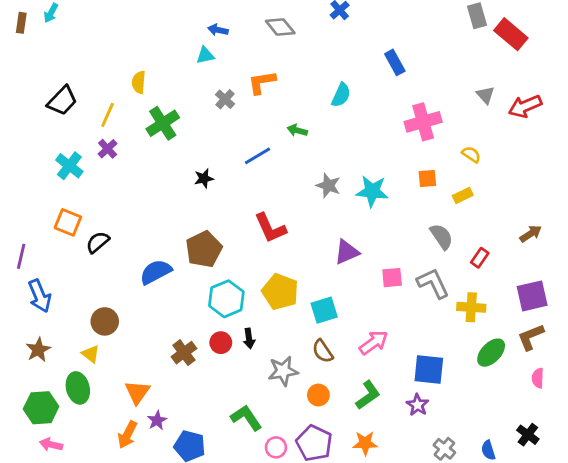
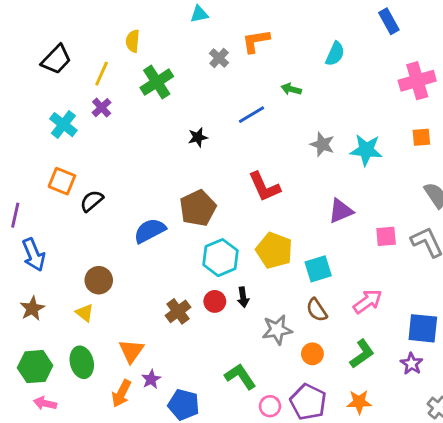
green ellipse: (78, 388) -> (82, 362), moved

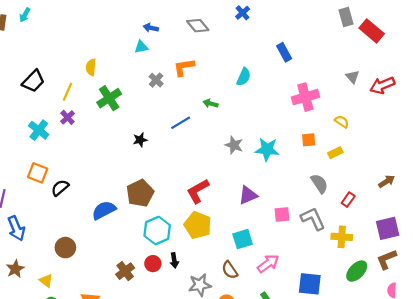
red L-shape: (264, 187) -> (198, 191), moved, turned 85
cyan square: (318, 269) -> (243, 239), moved
yellow triangle: (85, 313) -> (46, 281), moved

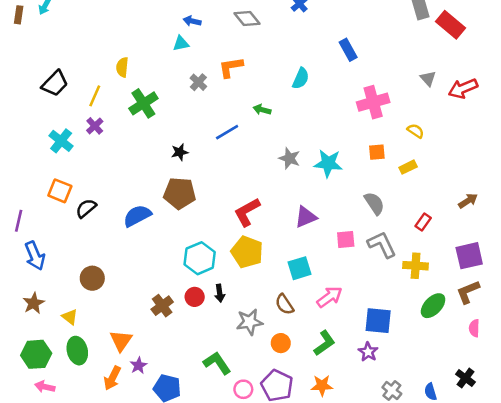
gray semicircle: (319, 184) -> (374, 203), moved
brown pentagon: (140, 193) -> (180, 193), moved, turned 30
blue semicircle: (104, 210) -> (137, 216), moved

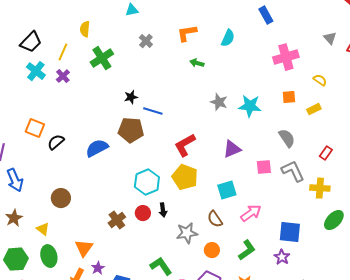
orange L-shape: (231, 67) -> (187, 33), moved
blue line: (227, 132) -> (153, 111), moved, turned 48
cyan cross: (61, 141) -> (36, 71), moved

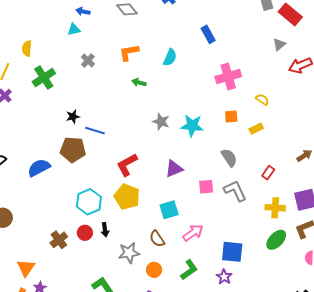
gray triangle: (330, 38) -> (279, 44), moved, turned 32
yellow cross: (320, 188) -> (275, 208), moved

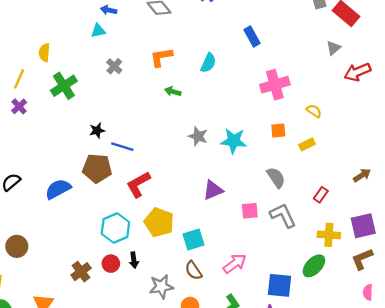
red L-shape: (127, 165) -> (138, 184), moved
cyan square: (169, 210) -> (193, 239), moved
green ellipse: (276, 240) -> (314, 266), moved

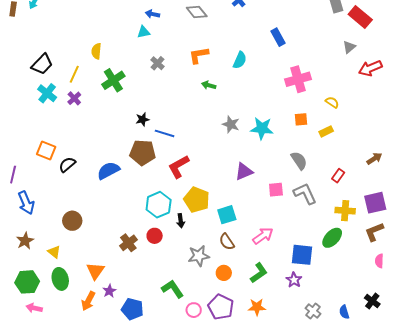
black arrow: (134, 260) -> (181, 221), moved

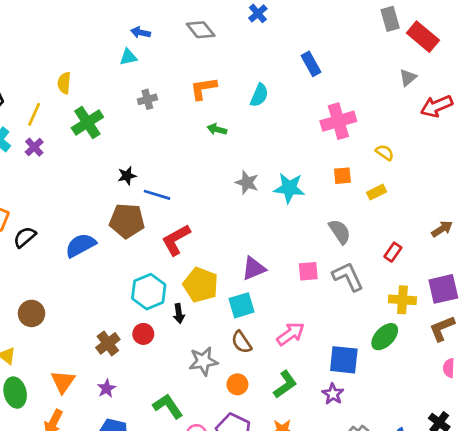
gray cross: (158, 63) -> (147, 99), turned 32
purple triangle: (244, 172) -> (254, 268), moved
purple star: (109, 291) -> (106, 388), moved

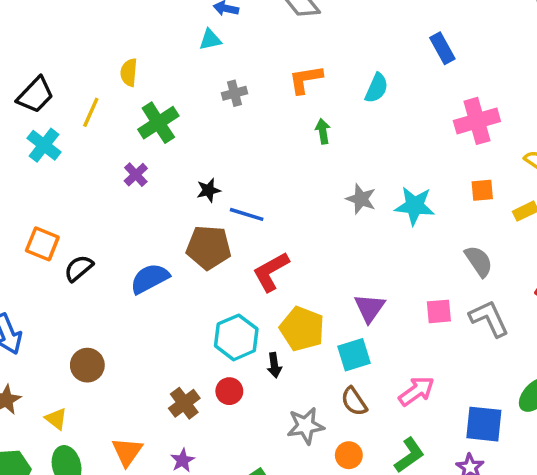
green arrow: (217, 129) -> (323, 131), turned 66
purple cross: (34, 147) -> (136, 175), moved
purple triangle: (254, 268) -> (370, 308), turned -32

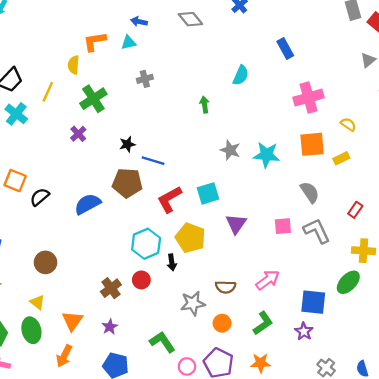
orange L-shape: (306, 79) -> (95, 41), moved
orange square: (482, 190) -> (312, 144), size x1.6
cyan square: (354, 355) -> (208, 193), moved
brown semicircle: (354, 402) -> (226, 287), turned -54
yellow triangle: (56, 419) -> (37, 302), moved

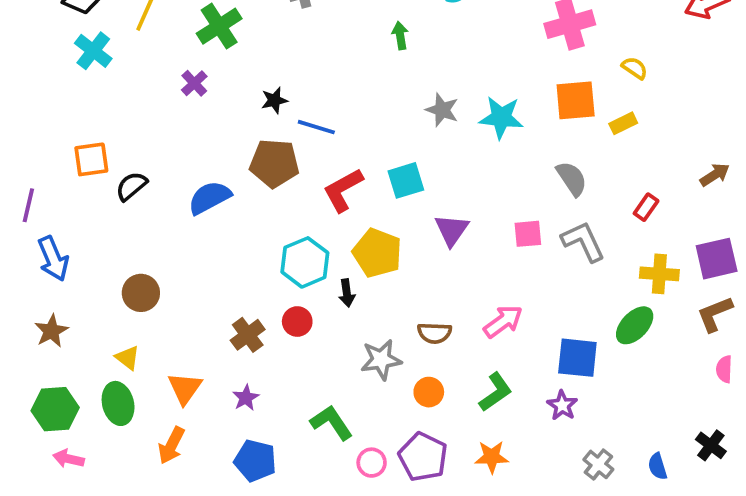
orange square: (15, 181) -> (91, 159), turned -30

